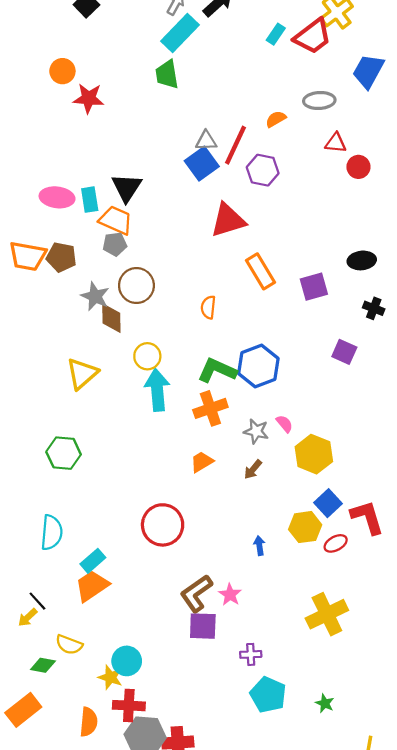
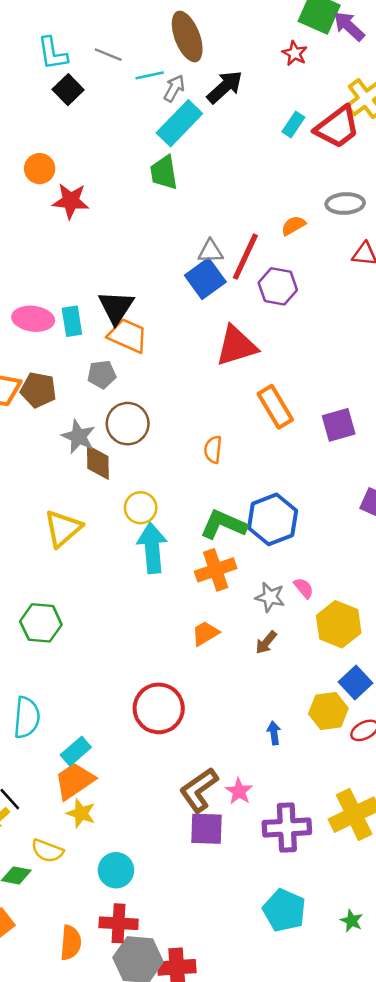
orange trapezoid: (116, 220) -> (128, 336), moved
purple cross: (251, 654) -> (287, 828), moved, size x1.8
yellow star: (110, 677) -> (81, 813), moved

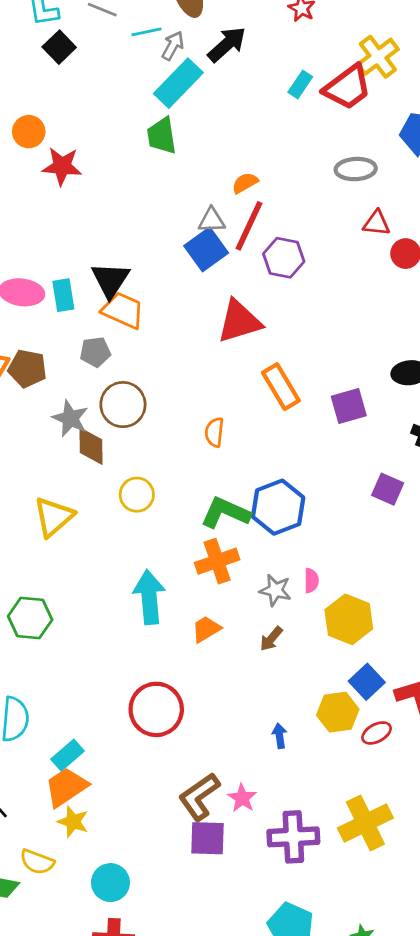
orange semicircle: (293, 226) -> (245, 183), moved
cyan arrow: (152, 548) -> (149, 597), moved
pink semicircle: (304, 588) -> (311, 581), turned 40

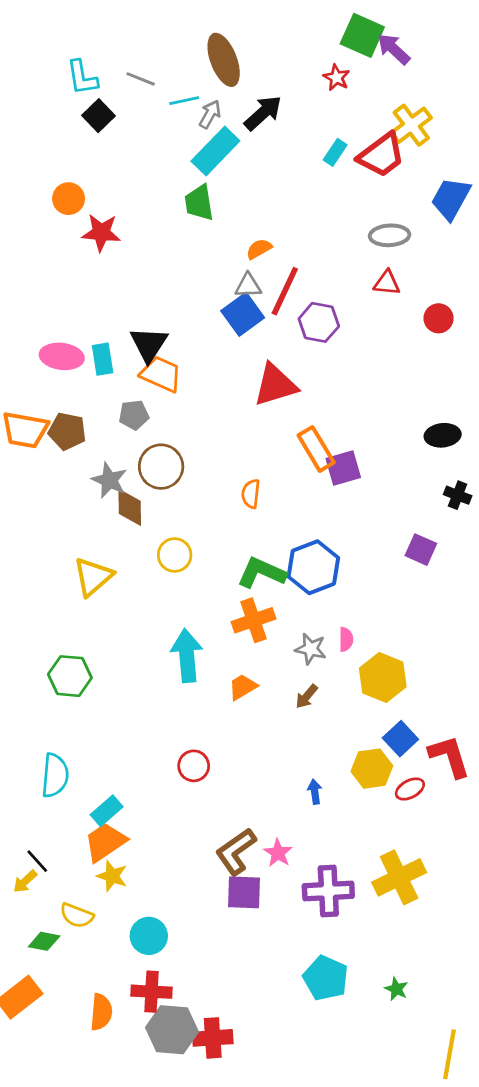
orange semicircle: (245, 183) -> (259, 249), moved
red triangle: (377, 223) -> (387, 283), moved
purple square: (349, 406) -> (343, 468), moved
red circle: (156, 709) -> (194, 766), size x0.6

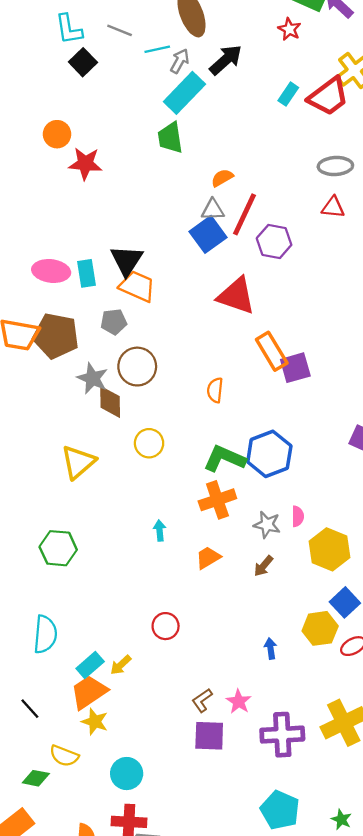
red triangle: (275, 385) -> (236, 296), turned 36
brown pentagon: (67, 431) -> (56, 336), size x1.4
cyan arrow: (187, 656) -> (160, 531), size x0.5
brown L-shape: (236, 852) -> (202, 700), size x0.6
yellow arrow: (25, 881) -> (121, 665), moved

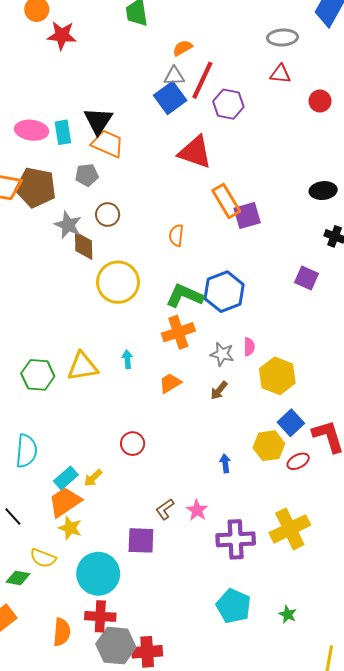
brown circle: (137, 367) -> (108, 215), size x0.7
yellow circle: (149, 443) -> (118, 282), size x1.6
yellow triangle: (78, 462) -> (83, 367), moved, turned 32
purple square: (209, 736) -> (141, 540), moved
cyan circle: (127, 774) -> (98, 574), size x1.5

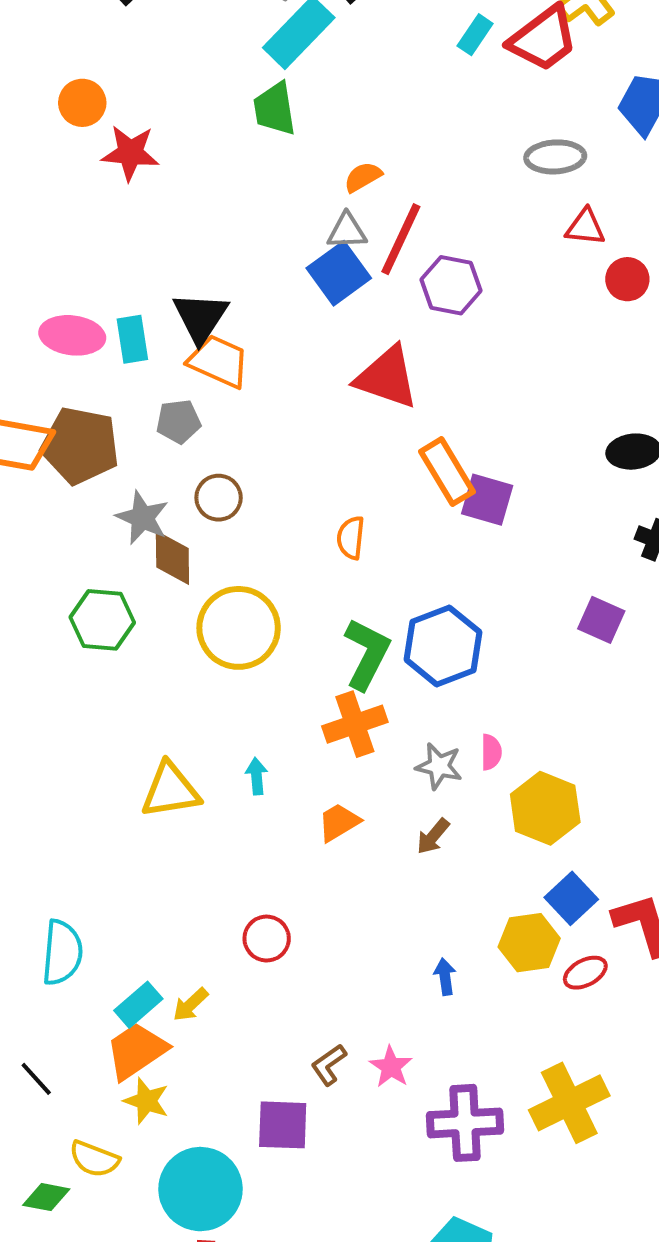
red triangle: (280, 74) -> (585, 227), moved
purple square: (247, 216) -> (487, 500), turned 32
green L-shape: (185, 296) -> (367, 654), turned 93
green hexagon: (38, 375) -> (102, 620), moved

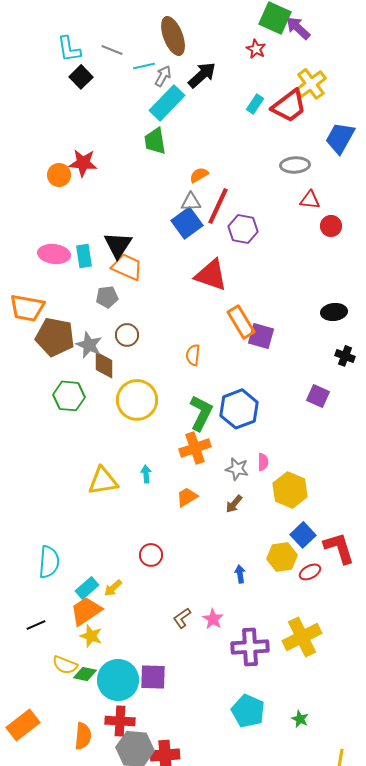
orange circle: (82, 103) -> (59, 175), moved
brown pentagon: (80, 446) -> (55, 337), moved
black line: (36, 1079) -> (36, 625), turned -72
purple square: (283, 1125) -> (153, 677), moved
green diamond: (46, 1197) -> (85, 674), moved

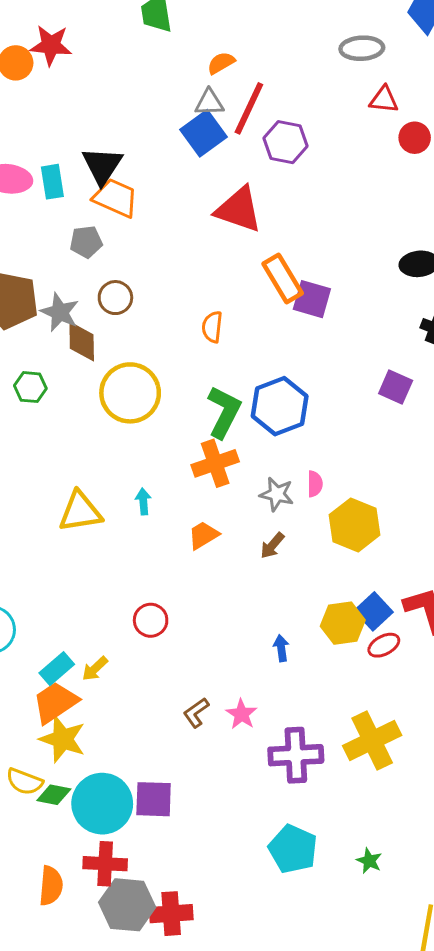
green hexagon: (69, 396) -> (30, 387), size x0.7
blue square: (303, 535) -> (374, 611), moved
yellow star: (91, 636) -> (63, 739), size x1.4

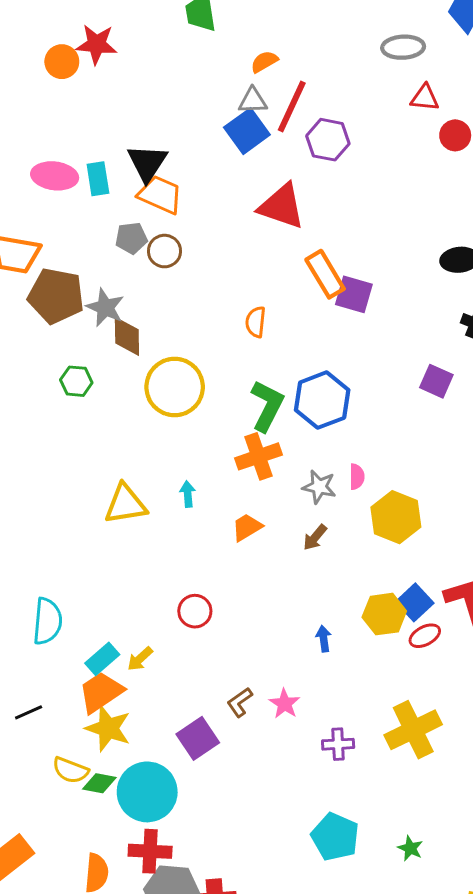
brown circle: (115, 298) -> (164, 251), moved
purple cross: (296, 755) -> (338, 744), size x0.6
purple square: (154, 799) -> (198, 738), moved, turned -36

